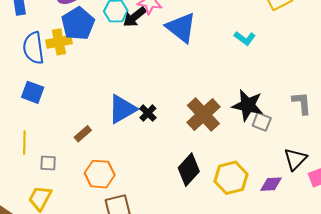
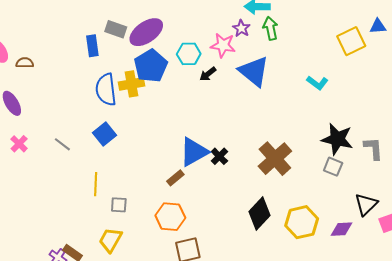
black arrow: (135, 17) -> (208, 74), moved, size x0.7
blue square: (33, 92) -> (104, 134), turned 30
black star: (248, 105) -> (337, 139), moved
brown rectangle: (83, 134) -> (175, 178), moved

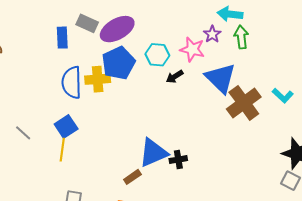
black cross: (219, 156) -> (178, 160), turned 30
brown cross: (275, 159) -> (244, 103), moved
yellow line: (96, 184) -> (62, 150), moved

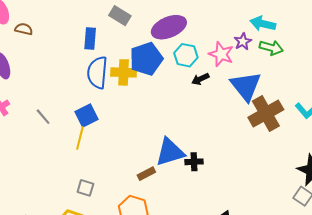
purple ellipse: (117, 29) -> (169, 27), moved
green arrow: (241, 37) -> (271, 48), turned 105
blue rectangle: (62, 38) -> (90, 38), moved

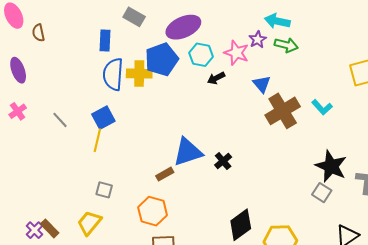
brown semicircle: (24, 29) -> (38, 33), turned -114
blue triangle: (246, 86) -> (262, 84), size x0.6
black cross: (194, 162) -> (223, 161), moved, turned -36

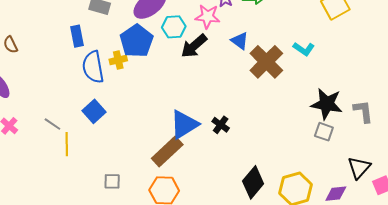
yellow cross: (139, 74) -> (118, 60), size x0.7
black arrow: (216, 78) -> (194, 46), size x1.6
yellow line: (97, 140) -> (67, 144), moved
brown rectangle: (165, 174) -> (167, 151), size x1.8

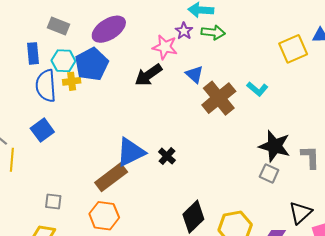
cyan hexagon: (174, 27) -> (63, 61), moved

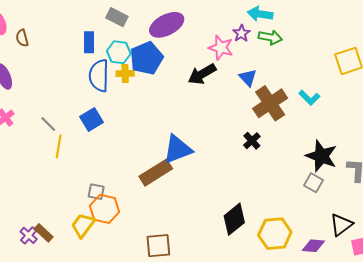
black cross: (167, 156) -> (252, 141), moved
orange hexagon: (104, 216) -> (105, 209), moved

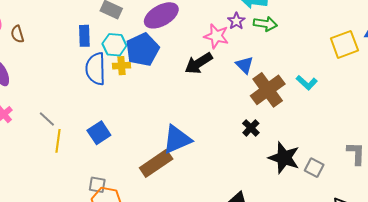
blue square: (91, 119) -> (99, 133), moved
black star: (321, 156) -> (284, 158), moved

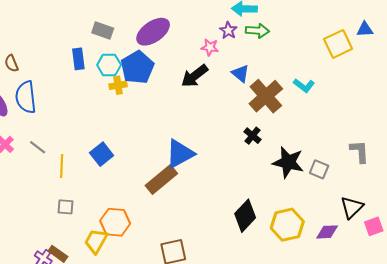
pink star: (216, 36) -> (210, 47), size x0.7
blue semicircle: (96, 69) -> (26, 97), moved
gray line: (47, 119) -> (38, 147), moved
gray square: (97, 185) -> (65, 207), moved

